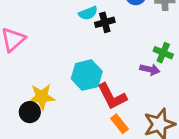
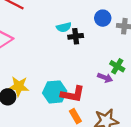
cyan hexagon: (87, 75) -> (55, 92), moved
red L-shape: (112, 96) -> (73, 94), turned -60

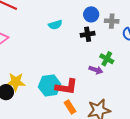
black cross: (76, 36) -> (88, 34), moved

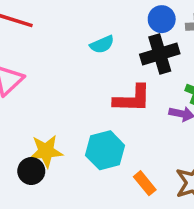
black cross: (88, 34) -> (160, 54), size x1.5
red L-shape: (67, 87) -> (132, 99), moved

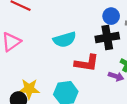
cyan semicircle: (102, 44) -> (65, 40), moved, size x1.5

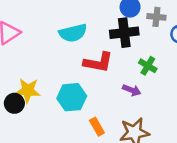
purple arrow: (116, 76) -> (132, 90), moved

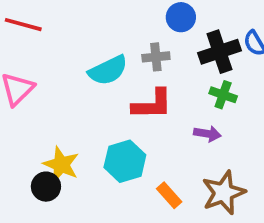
gray cross: (156, 17) -> (156, 57), moved
black cross: (124, 33) -> (219, 52), moved
yellow star: (28, 90) -> (61, 165), turned 30

